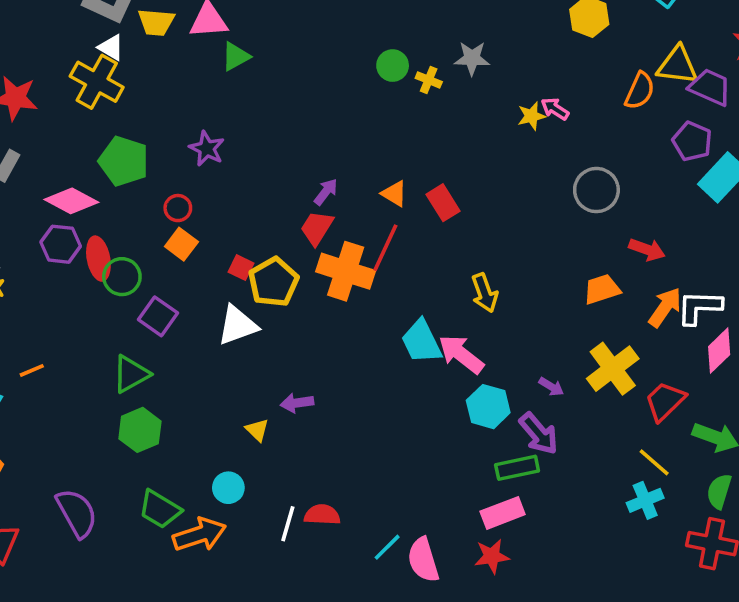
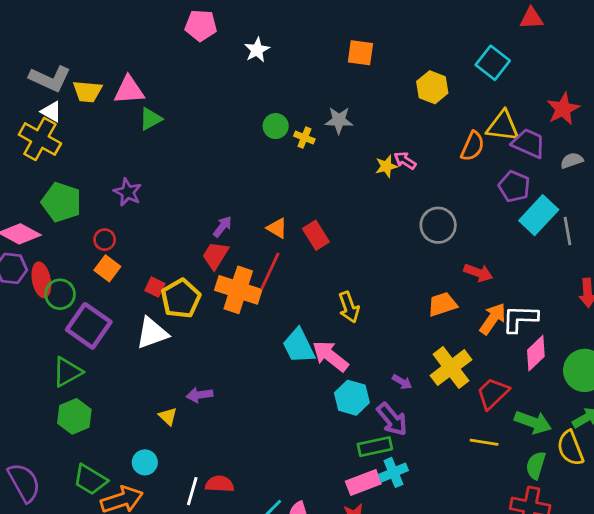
purple square: (158, 316) -> (89, 326), size x1.4
yellow line: (654, 462) -> (484, 442), turned -32
cyan cross: (645, 500) -> (394, 472), moved

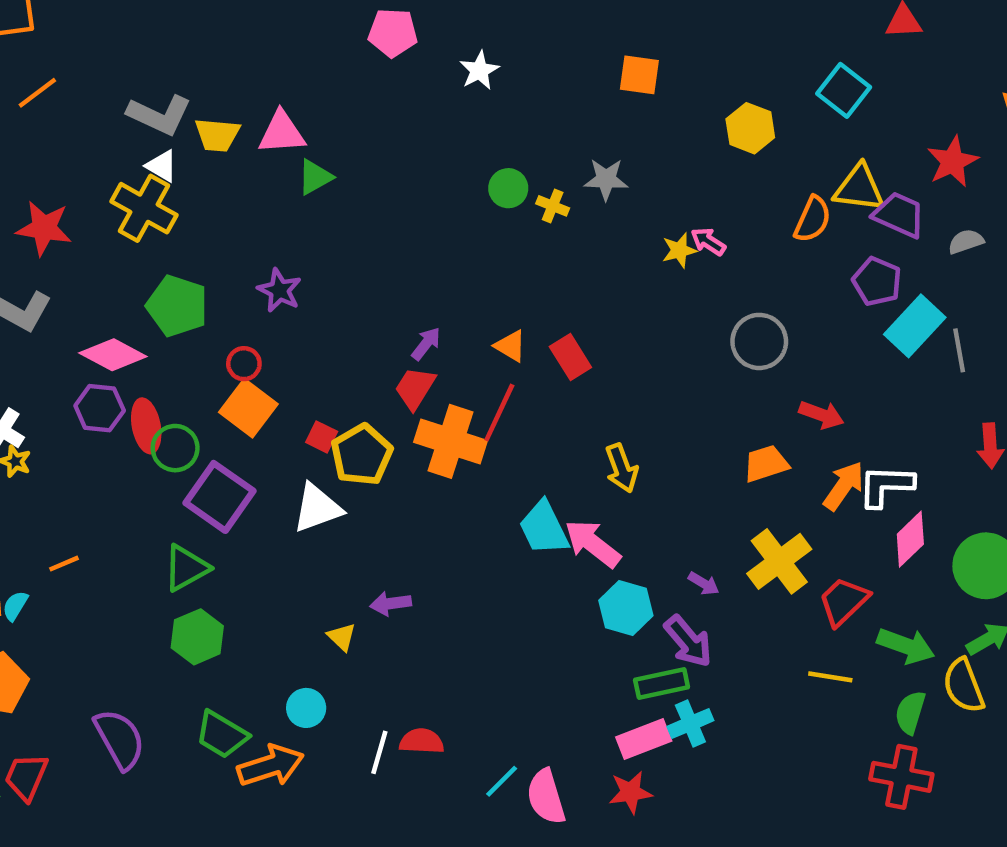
orange square: (107, 268) -> (248, 408), size x1.4

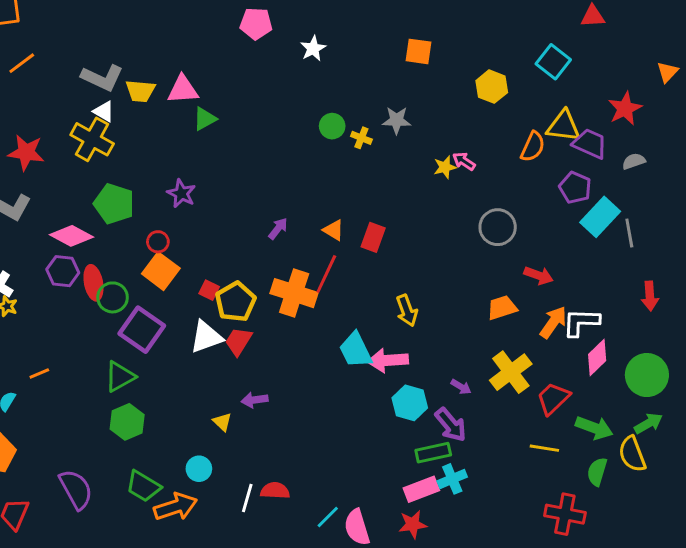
red rectangle: (570, 357) -> (373, 237), turned 52
red trapezoid: (415, 388) -> (238, 341), moved
pink arrow: (593, 544) -> (388, 360), turned -42
red cross: (901, 777) -> (565, 514), moved

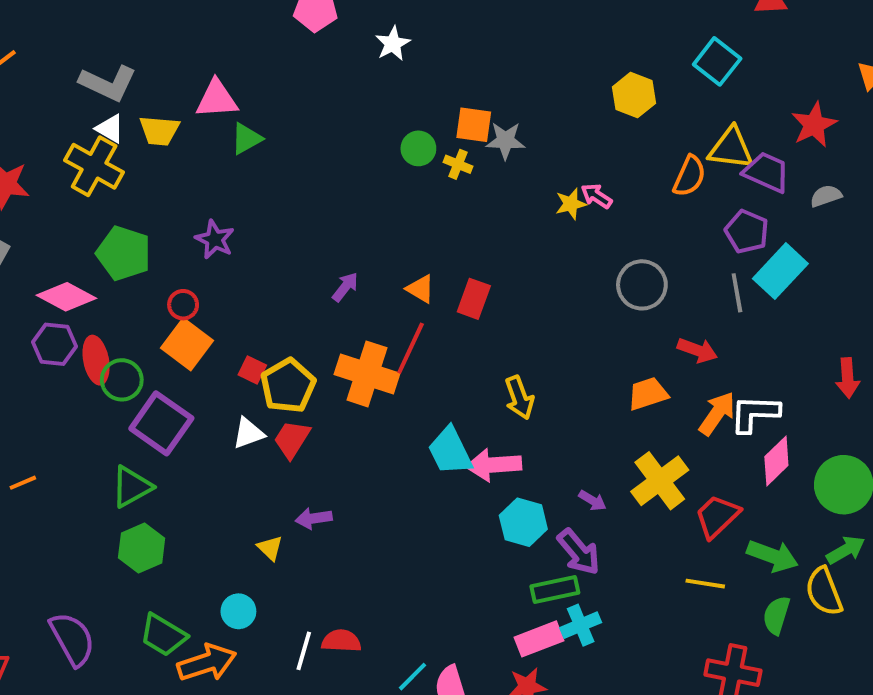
orange square: (419, 51) -> (474, 125), moved
yellow trapezoid: (140, 91) -> (159, 131), moved
gray line: (629, 233) -> (737, 293), moved
white triangle: (206, 337) -> (248, 433), size x0.7

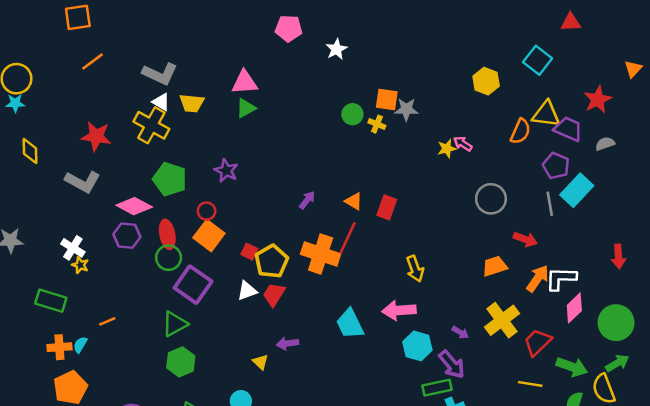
pink triangle: (217, 99) -> (245, 82), moved
red ellipse: (96, 360) -> (167, 234), moved
cyan trapezoid: (450, 451) -> (350, 324), moved

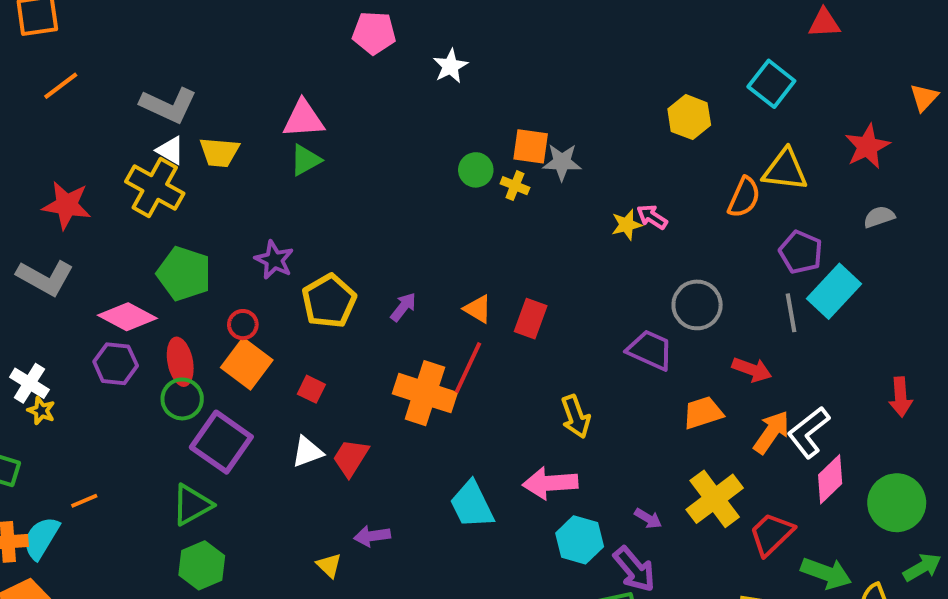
purple trapezoid: (568, 129) -> (650, 350), moved
yellow pentagon: (272, 261) -> (329, 301), moved
white L-shape: (561, 279) -> (809, 432), turned -40
cyan semicircle: (80, 345) -> (41, 538), size x1.6
green arrow: (617, 363) -> (922, 567), moved

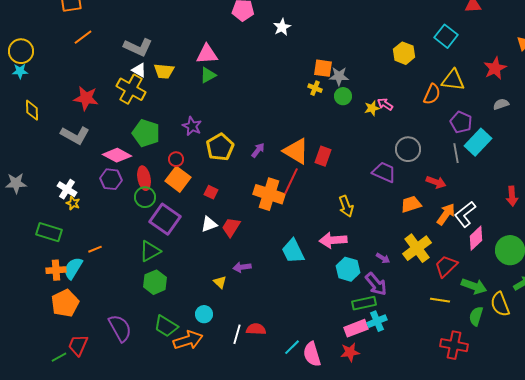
green circle: (476, 170) -> (343, 96), moved
orange triangle: (478, 309) -> (296, 151), size x1.8

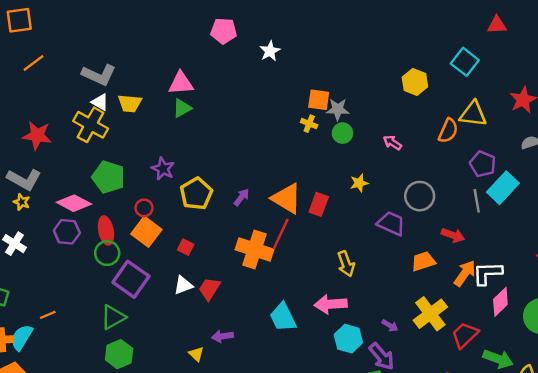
yellow star: (372, 108) -> (359, 183), moved
yellow star: (73, 203) -> (22, 202), moved
white L-shape: (465, 214) -> (487, 273), turned 36

